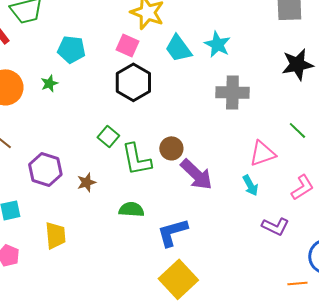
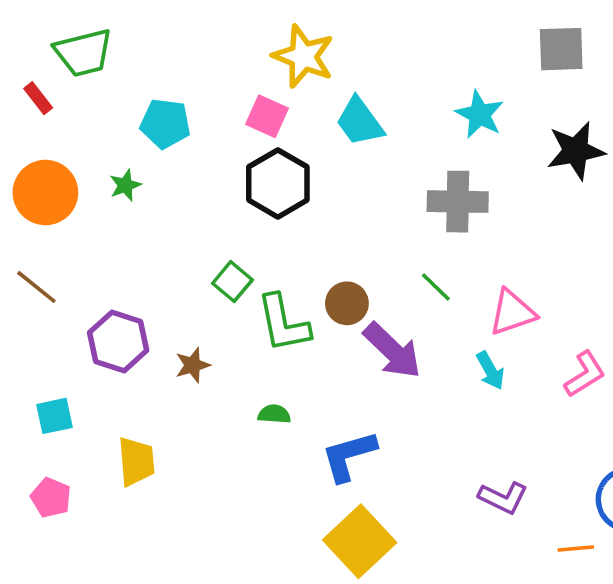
cyan star: (217, 44) -> (480, 114), moved
green line: (297, 130) -> (436, 287), moved
green semicircle: (131, 209) -> (274, 414), size x0.7
purple L-shape: (275, 226) -> (503, 498), moved

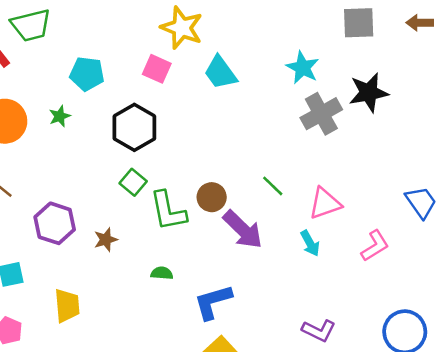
black hexagon: (278, 183) -> (134, 127), moved
gray cross: (458, 202) -> (321, 114), moved, turned -30

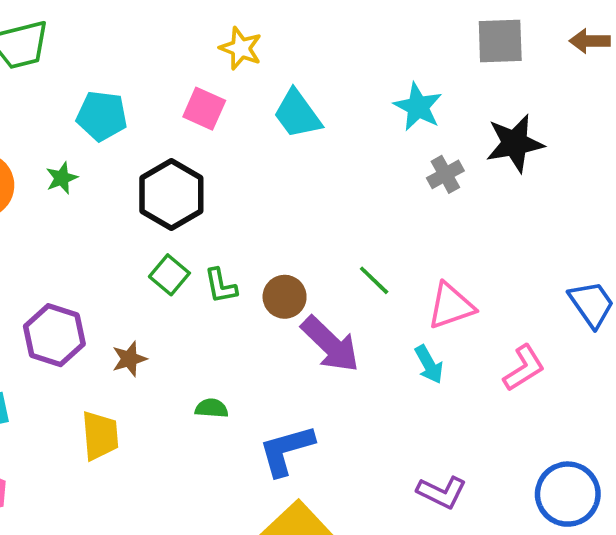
yellow star: (182, 28) -> (241, 48), size x0.7
gray cross: (321, 114) -> (445, 174), size x0.6
green L-shape: (168, 211) -> (221, 286), moved, size x0.6
yellow trapezoid: (67, 306) -> (100, 436), moved

